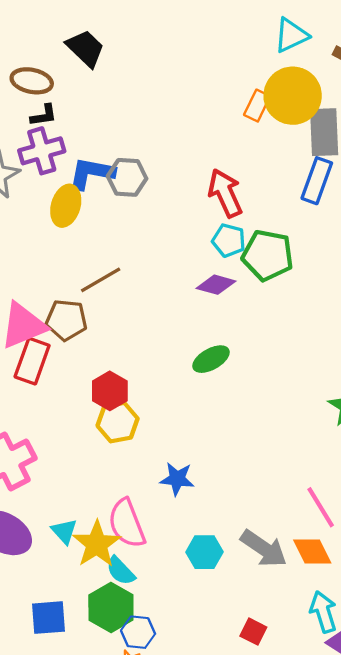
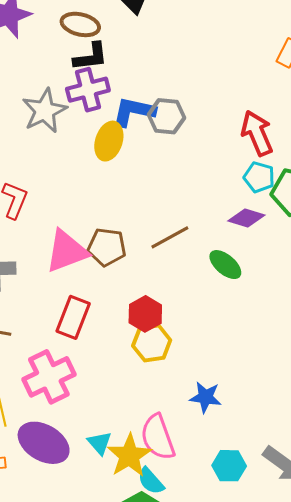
black L-shape: (44, 115) -> (91, 57), size x1.4
brown line: (101, 280) -> (170, 237), moved
green ellipse: (211, 359) -> (225, 265), moved, turned 68
red rectangle: (32, 361) -> (73, 317), moved

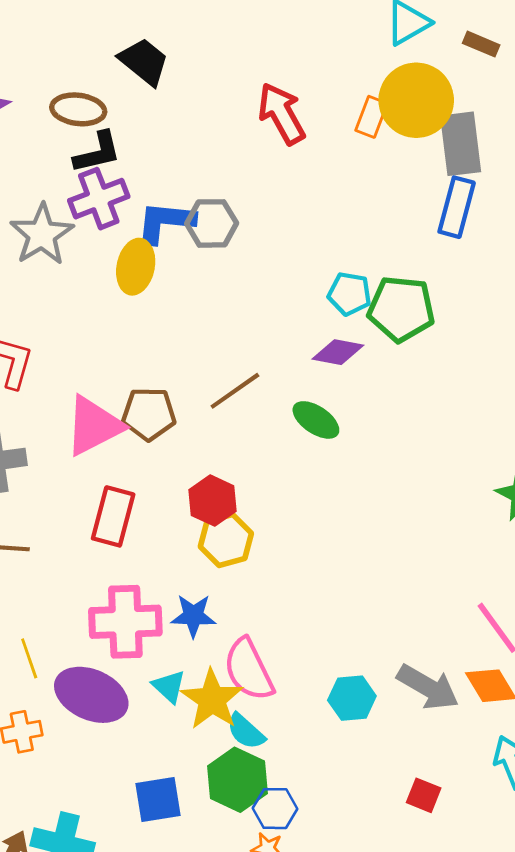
red arrow: (257, 133) -> (282, 114), moved
pink cross: (49, 377) -> (125, 622), moved, turned 30
blue star: (206, 397) -> (193, 616), moved

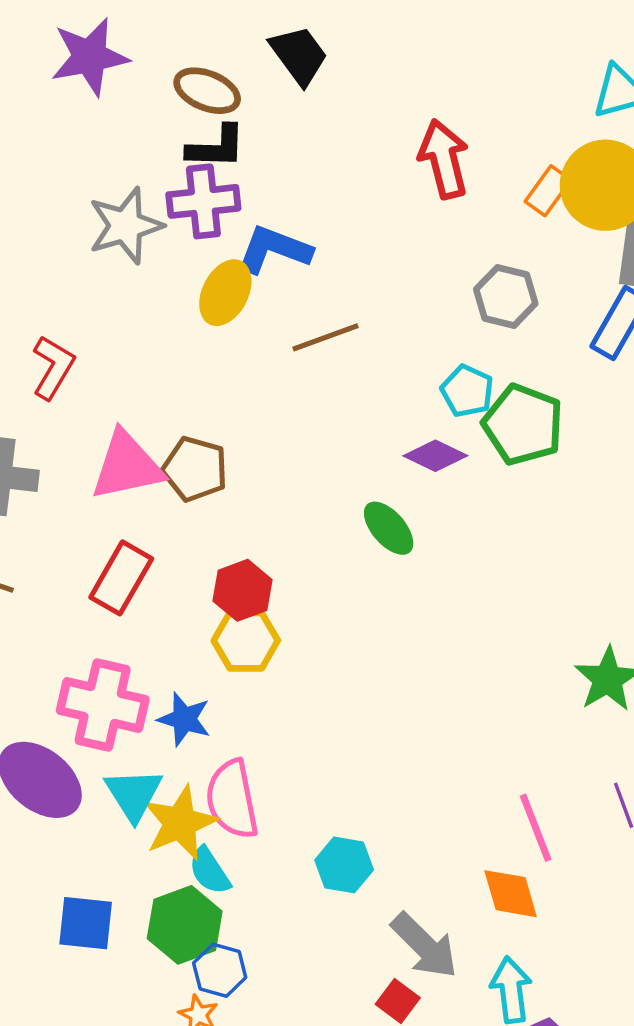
gray hexagon: (212, 223) -> (506, 296), moved
brown line: (235, 391) -> (326, 337), moved
cyan triangle: (169, 686) -> (134, 794), size x1.4
gray arrow: (428, 687) -> (424, 946), moved

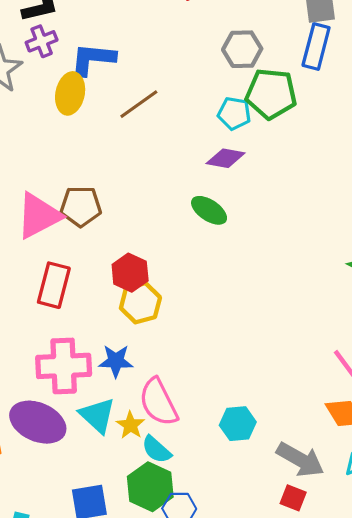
purple cross: (203, 201) -> (42, 41), size x0.7
green pentagon: (523, 425) -> (271, 94), moved
yellow star: (180, 823) -> (130, 425), size x0.6

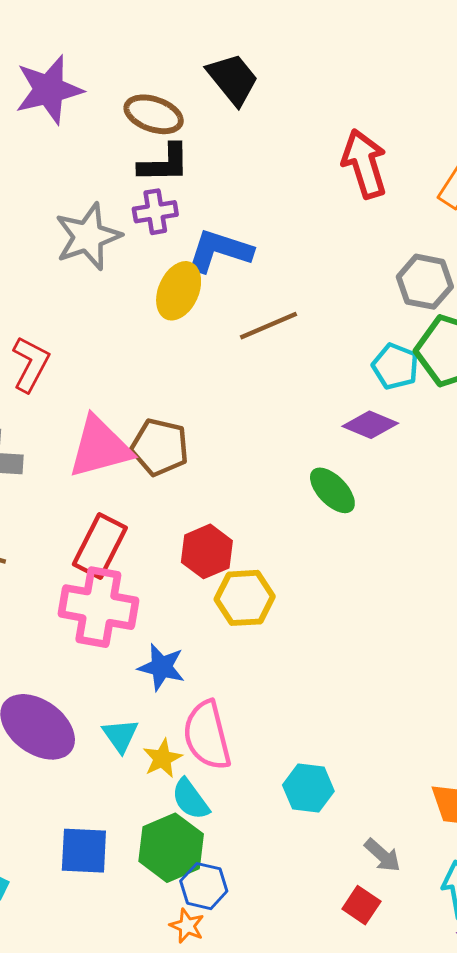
yellow hexagon: (140, 303) -> (245, 598), moved
pink cross: (64, 366) -> (98, 607), moved
cyan triangle: (97, 415) -> (120, 735), size x0.7
gray arrow: (300, 460) -> (382, 855), size x0.6

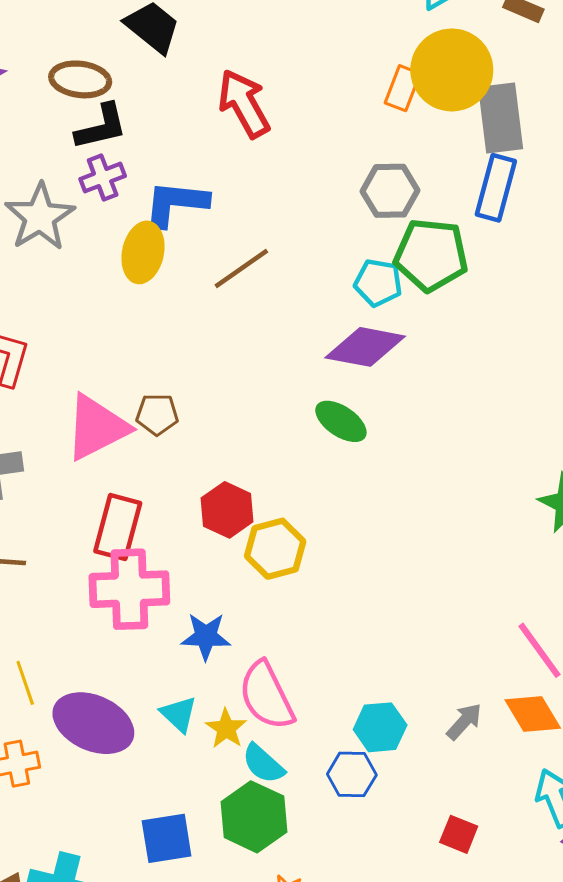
red arrow: (364, 164) -> (244, 104), moved
purple diamond: (370, 425) -> (365, 347), size x1.4
brown pentagon: (160, 447) -> (157, 414), size x0.7
gray arrow: (382, 855) -> (464, 722), moved, turned -78
blue hexagon: (204, 886) -> (352, 774), moved

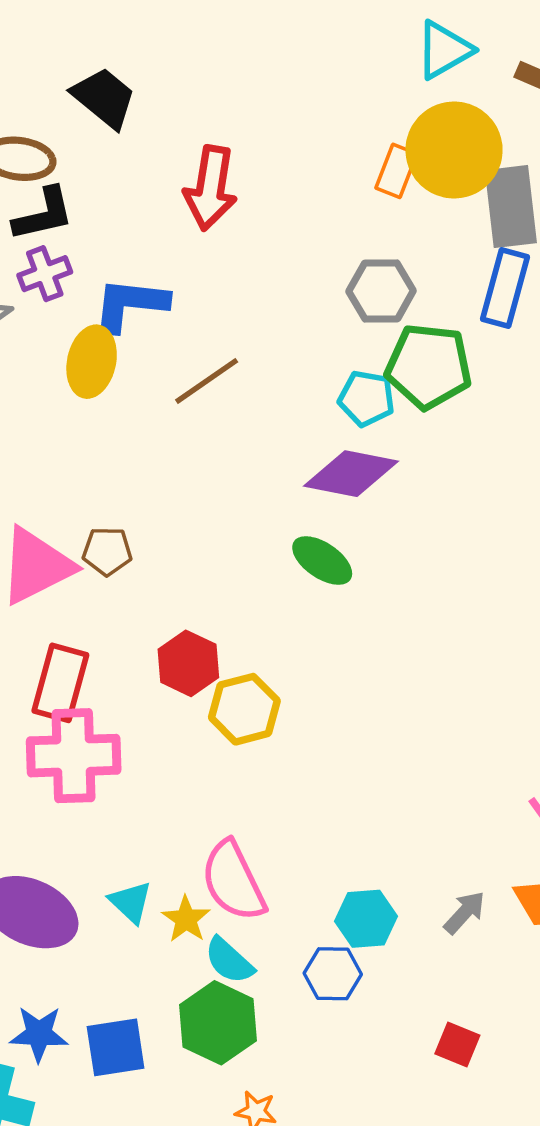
red arrow: (244, 104) -> (211, 188), turned -142
blue star: (206, 636) -> (39, 1034), moved

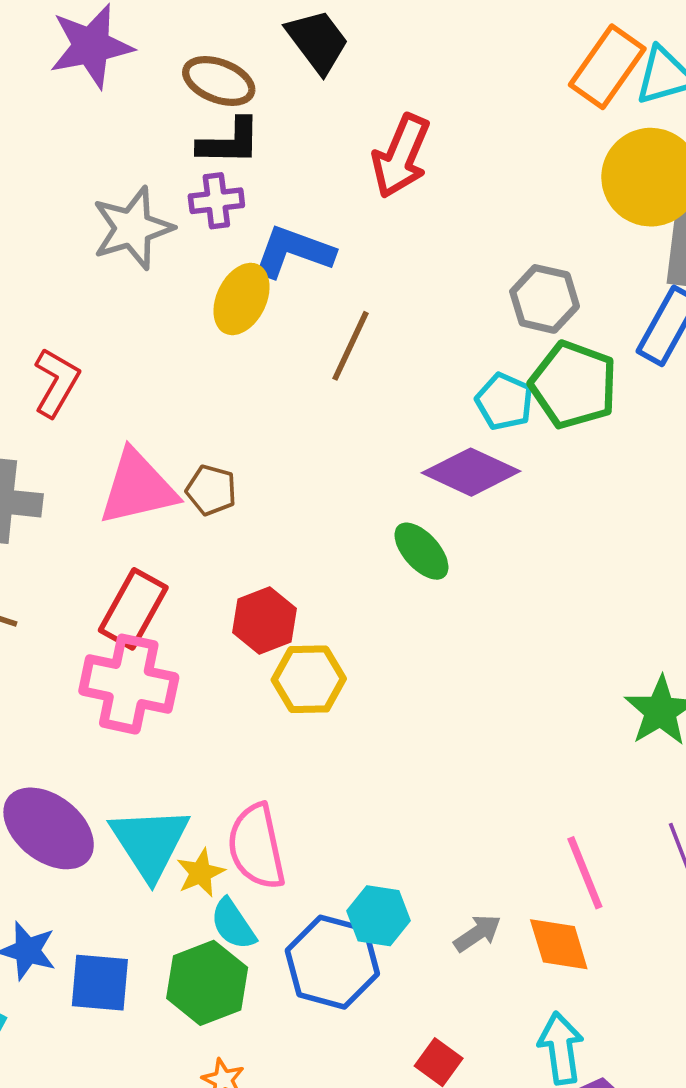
orange rectangle: (396, 171) -> (607, 67), moved, size x1.5
brown line: (207, 381) -> (351, 346), turned -44
cyan triangle: (131, 902) -> (150, 843), size x1.8
blue hexagon: (333, 974) -> (332, 962), size x1.6

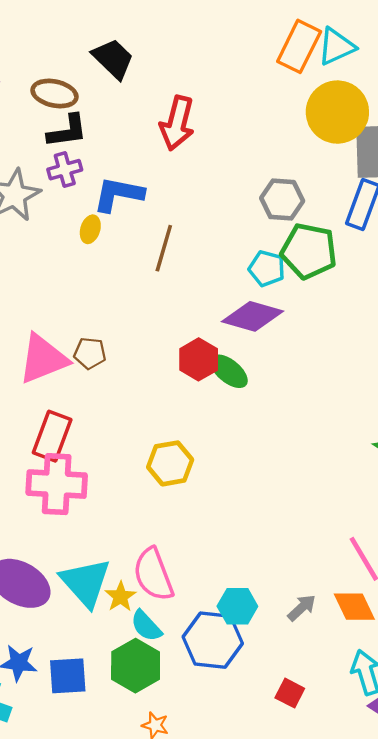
yellow ellipse: (241, 299) -> (90, 229), size x0.6
red hexagon: (264, 620) -> (199, 359), moved

